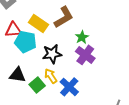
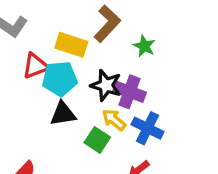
black star: (52, 54) -> (106, 85), turned -30
purple cross: (85, 55) -> (130, 92), moved
black triangle: (17, 75) -> (63, 114), moved

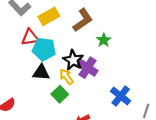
yellow rectangle: (71, 45) -> (49, 16), moved, turned -60
yellow arrow: (114, 120) -> (66, 77), moved
blue cross: (147, 128) -> (121, 96), moved

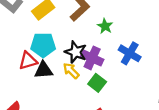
red triangle: (30, 37) -> (28, 61), moved
green square: (60, 94) -> (97, 83), moved
blue cross: (121, 96) -> (130, 53), moved

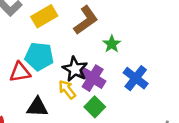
black triangle: (43, 70) -> (37, 107), moved

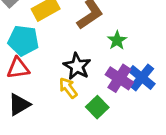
cyan pentagon: (39, 56) -> (23, 41), moved
purple cross: (93, 78) -> (119, 78), moved
black triangle: (37, 107) -> (19, 105), moved, turned -35

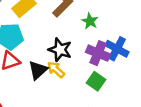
black triangle: (19, 105) -> (38, 70), moved
green square: (97, 107) -> (96, 81), moved

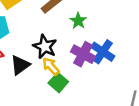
yellow arrow: (56, 70) -> (51, 66), moved
green square: (96, 81) -> (58, 82), moved

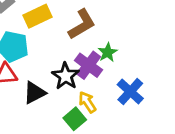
purple cross: (83, 54) -> (89, 65), moved
yellow arrow: (51, 66) -> (87, 102), moved

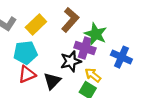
green star: (108, 52) -> (96, 34), size x1.5
black star: (66, 76) -> (71, 61), turned -30

